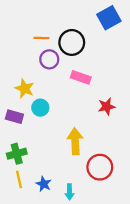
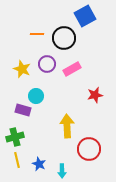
blue square: (109, 18) -> (85, 16), moved
purple circle: (49, 59) -> (47, 64), moved
pink rectangle: (81, 77) -> (72, 69), turned -48
yellow star: (25, 89) -> (22, 69), moved
purple rectangle: (14, 117) -> (23, 110), moved

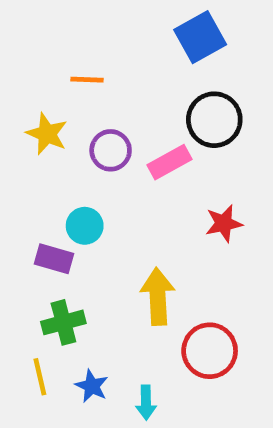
black circle: (64, 38) -> (214, 120), moved
yellow star: (22, 69) -> (47, 134), moved
green cross: (15, 137) -> (63, 322), moved

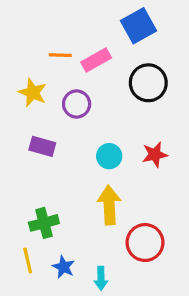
pink rectangle: (170, 162) -> (96, 60), moved
cyan circle: (85, 226) -> (109, 156), moved
purple rectangle: (54, 259) -> (42, 146), moved

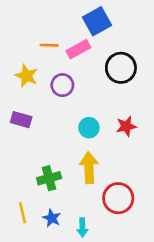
blue square: (138, 26) -> (97, 21), moved
purple rectangle: (42, 146) -> (21, 120), moved
green cross: (44, 223) -> (49, 178), moved

